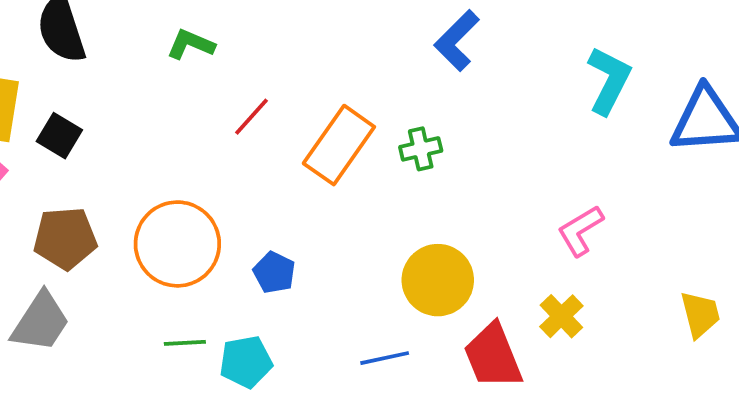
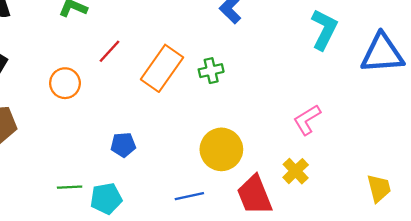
orange circle: (177, 244) -> (65, 83), moved, size x0.6
blue pentagon: (274, 272) -> (123, 145), turned -30
yellow trapezoid: (700, 314) -> (379, 188), moved

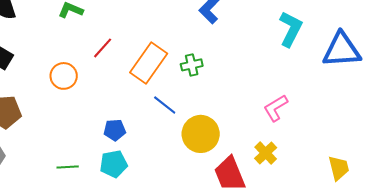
blue line: (189, 196) -> (165, 105), moved, turned 50
cyan pentagon: (106, 198) -> (114, 164), moved

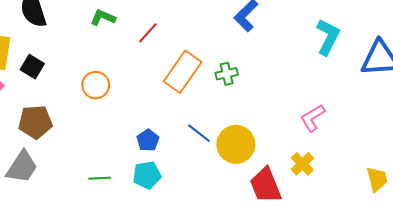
red line: (103, 48) -> (148, 33), moved
blue line: (165, 105) -> (199, 133), moved
blue pentagon: (115, 130) -> (148, 140), turned -30

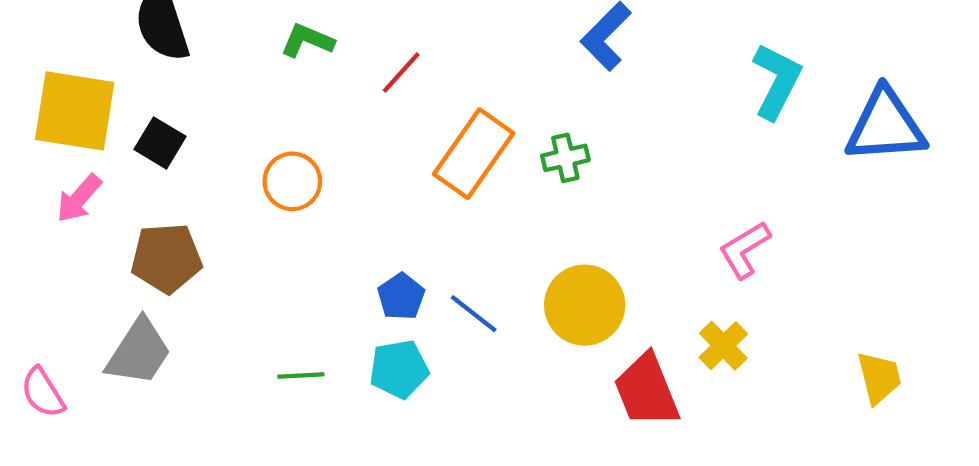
blue line: (199, 133) -> (474, 314), moved

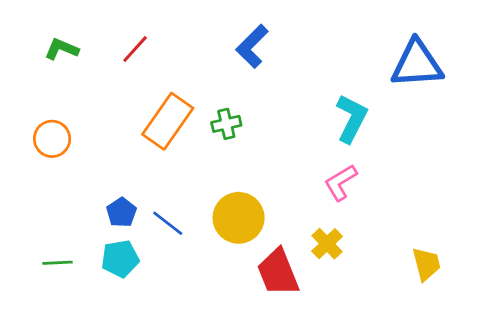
red line: (401, 73) -> (135, 49), moved
cyan L-shape: (777, 81) -> (352, 118), moved
blue triangle: (885, 126) -> (417, 64), moved

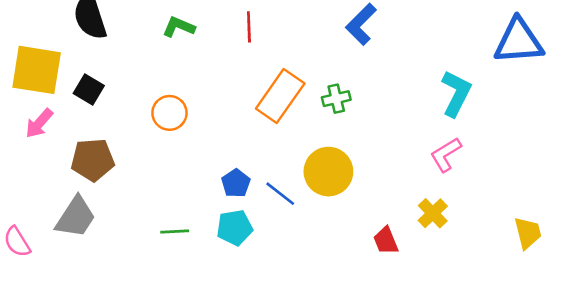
red line: (135, 49) -> (249, 27), turned -44
yellow circle: (239, 218) -> (328, 172), moved
red trapezoid: (278, 272) -> (386, 241), size x0.6

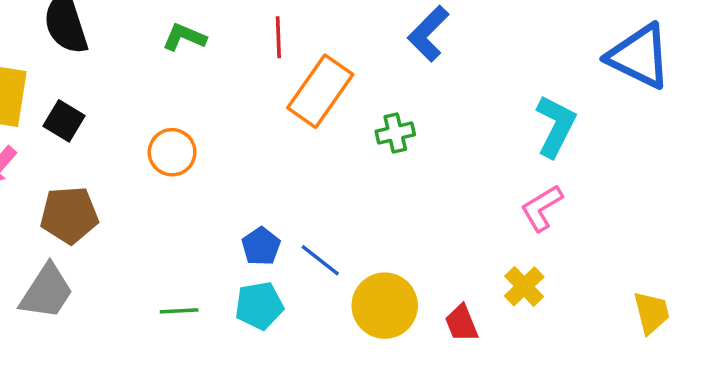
blue triangle: (519, 41) -> (639, 56), turned 30
orange rectangle: (280, 96) -> (320, 91), moved
yellow circle: (328, 172) -> (385, 306), moved

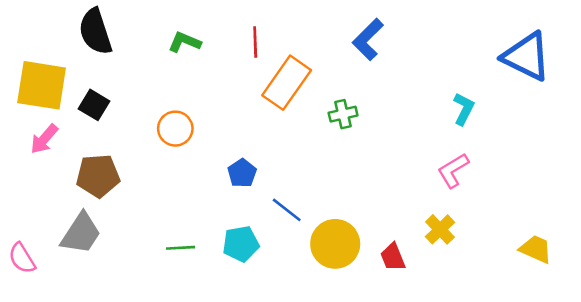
cyan L-shape: (556, 126) -> (464, 109), size x0.7
blue pentagon: (261, 246) -> (242, 173), moved
yellow trapezoid: (651, 313) -> (536, 249), turned -52

